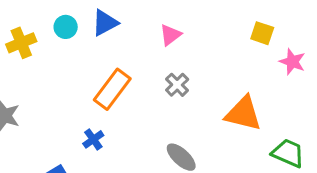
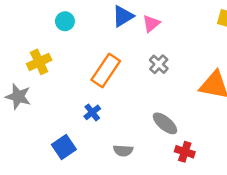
blue triangle: (105, 23) -> (123, 16), moved
yellow cross: (21, 43) -> (39, 62), moved

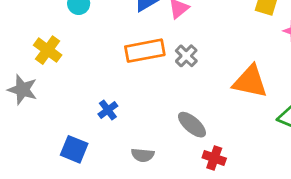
yellow cross: (39, 62) -> (48, 50), turned -30
orange rectangle: (106, 70) -> (145, 51), moved, turned 44
blue square: (64, 147) -> (74, 149), turned -35

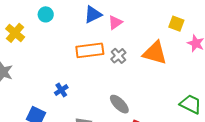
yellow cross: (48, 50) -> (15, 33), moved
orange triangle: (250, 81) -> (155, 53), moved

